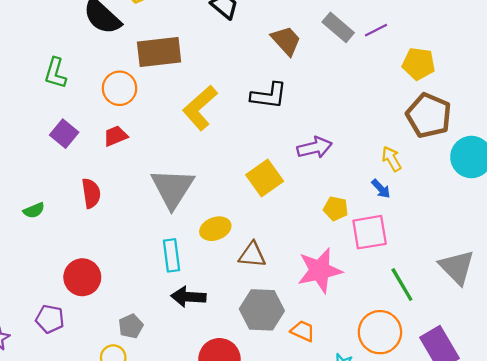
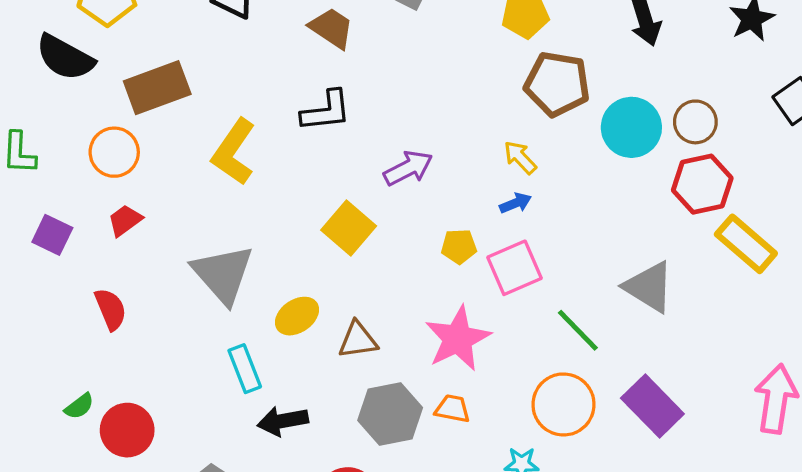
blue arrow: (381, 189) -> (515, 203), turned -55
green semicircle: (34, 210) -> (79, 406), moved
orange trapezoid: (303, 331) -> (453, 409), moved

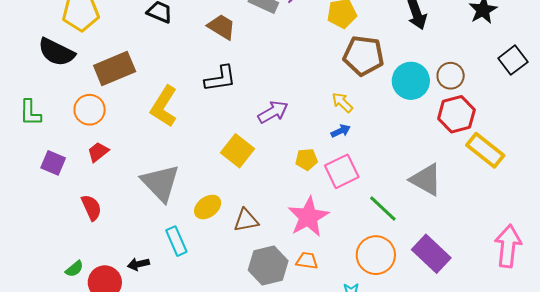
black arrow: (283, 421) -> (138, 264), moved, size x0.7

